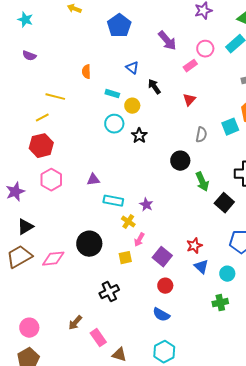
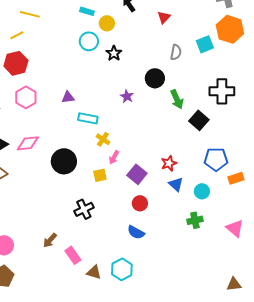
purple star: (146, 205) -> (127, 96), moved
pink diamond: (53, 259) -> (28, 143), moved
cyan hexagon: (164, 352) -> (122, 269), moved

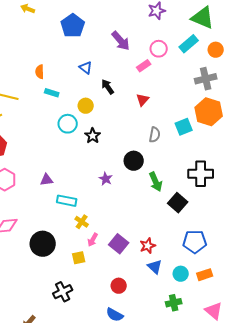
cyan rectangle: (87, 11) -> (52, 93), moved
purple square: (137, 174) -> (119, 244), moved
orange rectangle: (236, 178) -> (205, 275), moved

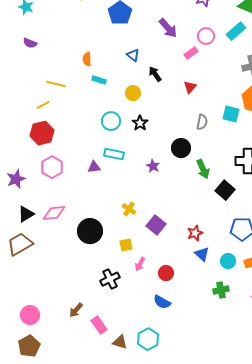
cyan circle: (68, 124) -> (111, 121), moved
cyan square: (184, 127) -> (231, 114), turned 36
cyan rectangle: (67, 201) -> (114, 154), moved
pink arrow: (93, 240) -> (140, 264), moved
purple square: (119, 244) -> (156, 225), moved

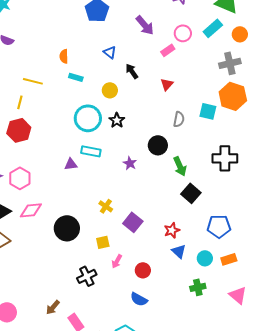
yellow line: (43, 105) -> (20, 102), turned -48
cyan circle: (111, 121) -> (88, 118), size x1.4
pink hexagon: (52, 167) -> (20, 178), moved
black square: (225, 190) -> (191, 193), moved

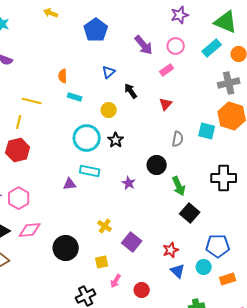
pink circle: (183, 33) -> (176, 46), moved
blue triangle: (110, 52) -> (109, 72), turned 40
cyan circle: (205, 258) -> (204, 267), moved

